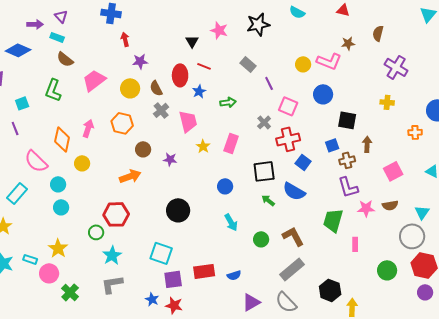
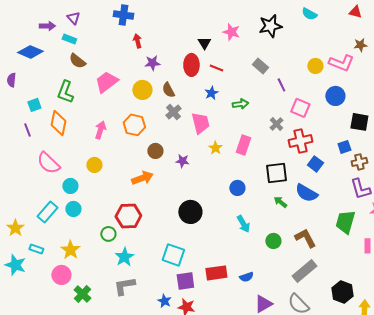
red ellipse: (180, 75) -> (191, 65), moved
orange diamond: (62, 139) -> (58, 123), moved
cyan rectangle: (17, 193) -> (47, 212), moved
cyan rectangle: (30, 259) -> (36, 249), moved

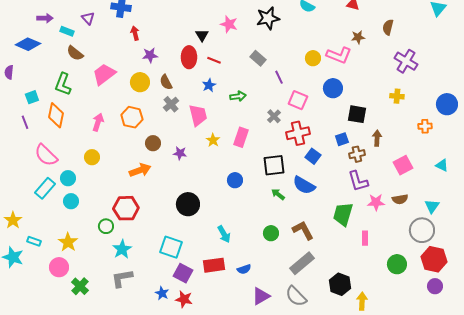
purple triangle: (73, 18) -> (88, 18), moved
cyan rectangle: (47, 212) -> (45, 188), moved
cyan arrow: (243, 224) -> (224, 234), moved
purple square: (185, 281) -> (183, 273), turned 36

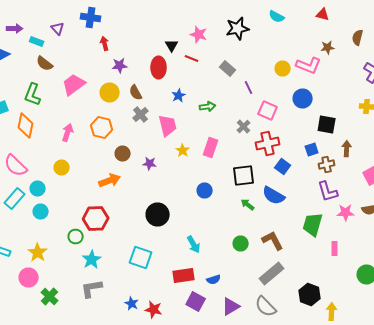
red line: (214, 60) -> (192, 58), moved
purple square: (183, 273) -> (196, 302), moved

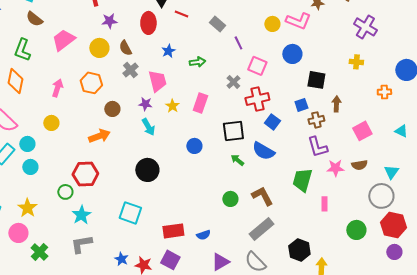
purple star: (150, 164) -> (145, 104), moved
cyan arrow: (194, 244) -> (148, 127), moved
purple square: (196, 302) -> (170, 260), moved

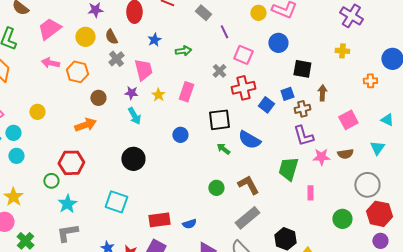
pink arrow: (57, 88) -> (50, 63), moved, turned -96
blue square: (272, 122) -> (266, 105), moved
cyan triangle: (391, 172) -> (377, 148), moved

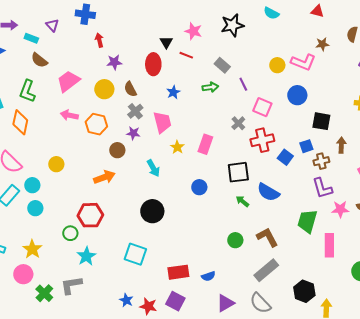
green arrow: (183, 51) -> (210, 87), moved
purple star: (131, 93) -> (133, 133), moved
pink rectangle: (310, 193) -> (329, 245), size x1.6
gray L-shape: (67, 233) -> (71, 285), moved

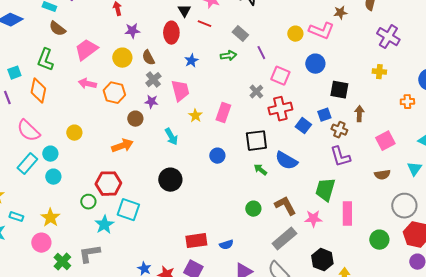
brown cross: (321, 161) -> (339, 130), turned 35
pink star: (340, 209) -> (313, 219), moved
cyan square: (135, 254) -> (128, 210), moved

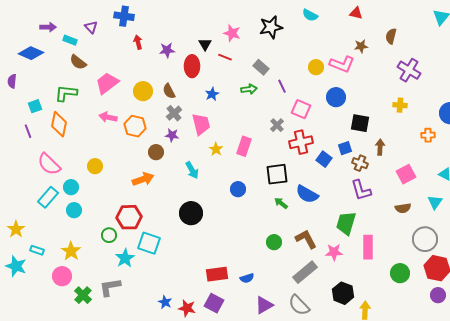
purple star: (132, 31) -> (167, 50), moved
green L-shape: (45, 60) -> (66, 93), turned 75

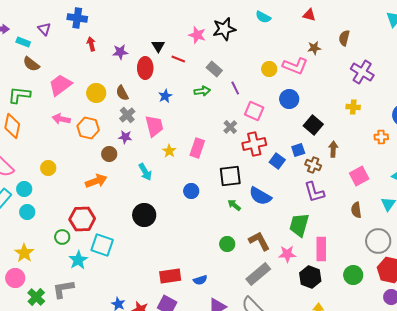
pink star: (232, 33) -> (197, 35), moved
black square: (360, 123) -> (313, 125), turned 30
brown semicircle: (403, 208) -> (356, 210), turned 91
black hexagon: (343, 293) -> (310, 277), moved

